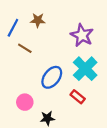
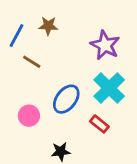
pink circle: (25, 102) -> (29, 116), moved

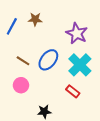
brown line: (32, 62) -> (23, 61), moved
blue ellipse: (66, 99) -> (48, 60), moved

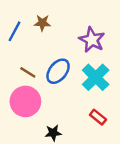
pink circle: (21, 85) -> (25, 101), size x1.6
red rectangle: (73, 91) -> (98, 117), moved

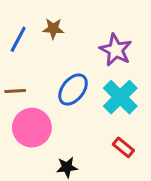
brown line: (28, 72) -> (15, 91), moved, turned -35

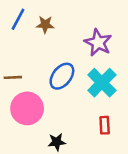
blue line: (18, 39) -> (18, 19), moved
red rectangle: (123, 147) -> (105, 125), turned 48

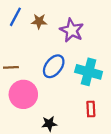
purple star: (98, 43) -> (72, 30), moved
cyan cross: (102, 83) -> (89, 72), turned -30

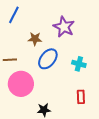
brown star: (39, 21) -> (35, 39), moved
cyan cross: (89, 72) -> (79, 64), size x0.6

